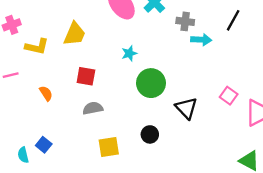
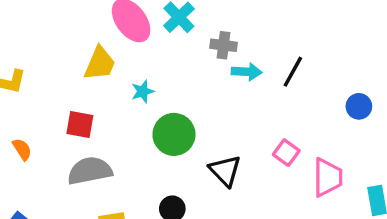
black line: (233, 20) -> (293, 72), moved
yellow trapezoid: (75, 34) -> (100, 63), moved
gray semicircle: (93, 108) -> (90, 171), size x1.5

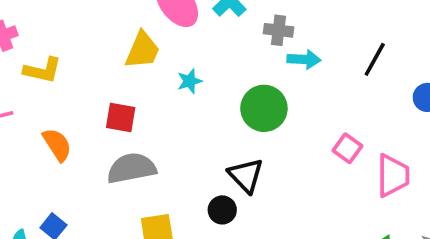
black line: (293, 72) -> (375, 59), moved
green circle: (174, 134) -> (264, 108), moved
orange semicircle: (22, 149) -> (57, 145), size x1.4
black triangle: (225, 171) -> (246, 175), moved

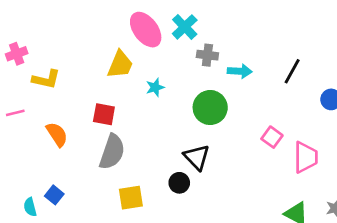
gray cross: (278, 30) -> (207, 55), moved
gray semicircle: (132, 168) -> (112, 152), turned 120

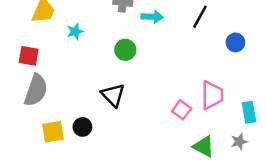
green circle: (210, 108) -> (125, 50), size x0.7
pink square: (272, 137) -> (182, 110), moved
black circle: (179, 183) -> (82, 127), moved

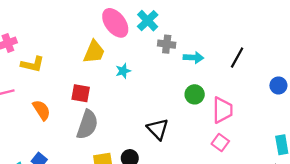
blue circle: (235, 42) -> (278, 85), moved
green circle: (125, 50) -> (195, 94), moved
pink trapezoid: (212, 95) -> (223, 110), moved

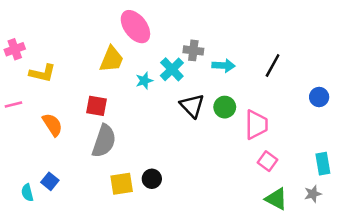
cyan cross: (148, 21) -> (172, 69), moved
black triangle: (158, 129) -> (192, 106), moved
pink square: (220, 142) -> (268, 161), moved

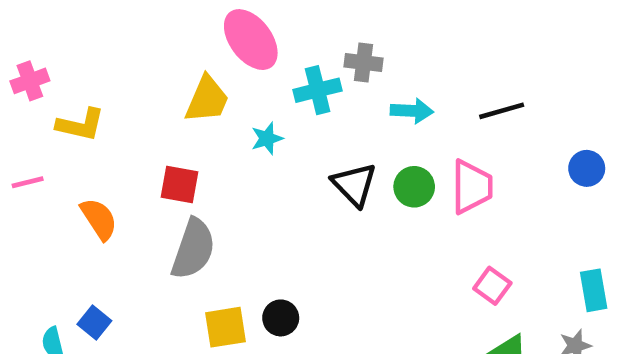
gray cross: (193, 50) -> (364, 63), moved
black line: (273, 66) -> (502, 111), turned 45
cyan cross: (172, 69) -> (318, 90), moved, turned 30
pink trapezoid: (256, 125) -> (472, 187), moved

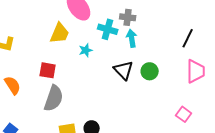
cyan cross: (318, 90) -> (108, 29), turned 30
cyan arrow: (412, 111) -> (132, 38), moved, turned -102
black line: (502, 111) -> (188, 38), turned -48
pink trapezoid: (472, 187) -> (196, 71), moved

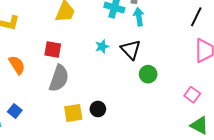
cyan star: (86, 50) -> (102, 46), moved
green circle: (150, 71) -> (148, 74), moved

